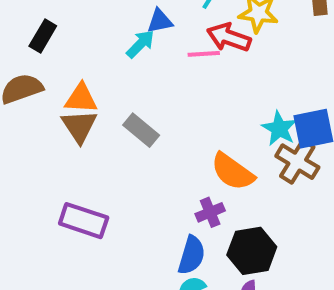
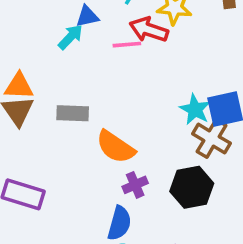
gray rectangle: (141, 130) -> (73, 113), turned -36
orange semicircle: (233, 172) -> (115, 147), moved
black hexagon: (252, 251) -> (192, 187), moved

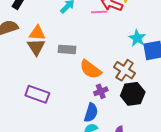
cyan star: (195, 109) -> (137, 38), moved
brown cross: (211, 139) -> (125, 70), moved

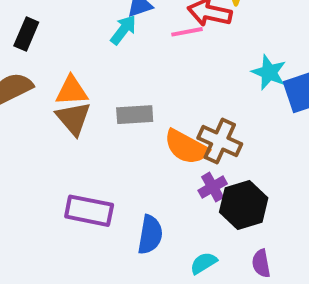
brown cross: (125, 70) -> (220, 141), moved
black hexagon: (133, 94) -> (244, 205), moved
blue semicircle: (91, 113) -> (150, 235), moved

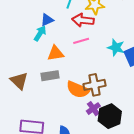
pink line: (187, 32) -> (81, 41), moved
orange triangle: (72, 91) -> (56, 53), moved
brown cross: (220, 141) -> (94, 85), turned -30

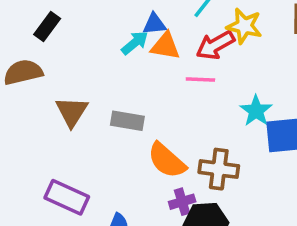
red arrow: (83, 20) -> (215, 45), turned -55
orange triangle: (56, 53) -> (165, 46), moved
brown cross: (94, 85) -> (219, 169), moved

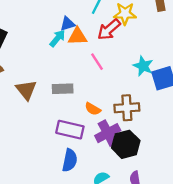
pink line: (200, 79) -> (97, 62), moved, turned 66
orange semicircle: (167, 160) -> (93, 109), size x0.6
purple rectangle: (67, 197) -> (70, 130), moved
purple cross: (182, 202) -> (108, 133), size x1.5

